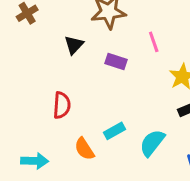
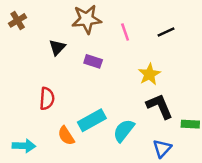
pink line: (154, 42) -> (125, 32), moved
cyan rectangle: (114, 131) -> (92, 120), size x1.5

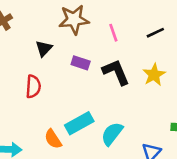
yellow star: (149, 74) -> (154, 75), moved
red semicircle: (47, 99) -> (33, 86), moved
black L-shape: (160, 106) -> (116, 72), moved

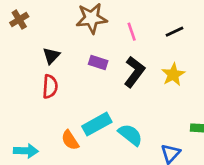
black triangle: (44, 48) -> (51, 56), moved
black L-shape: (116, 72) -> (134, 72), turned 60
cyan semicircle: (112, 134) -> (130, 135), turned 90

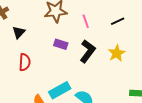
black triangle: (51, 56) -> (19, 32), moved

